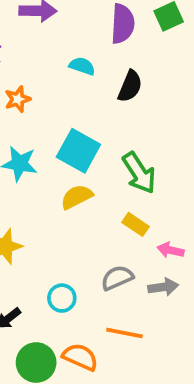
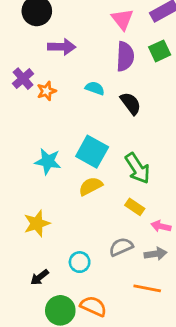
black semicircle: (130, 86) -> (131, 103), turned -60
orange star: (18, 99) -> (46, 91), moved
orange line: (124, 333) -> (147, 288), moved

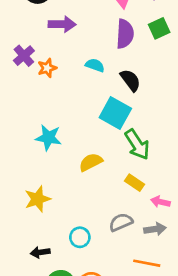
cyan square: (92, 152) -> (115, 113), moved
black arrow: (40, 277) -> (40, 252), turned 30

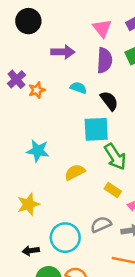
purple arrow: (62, 24) -> (63, 52), moved
cyan square: (115, 113) -> (96, 129), turned -32
cyan circle: (80, 237) -> (65, 238), size x1.6

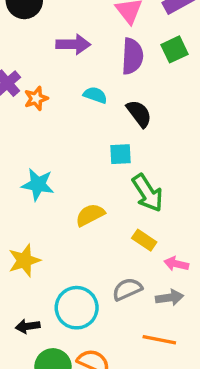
cyan square: (96, 129) -> (121, 154), size x0.6

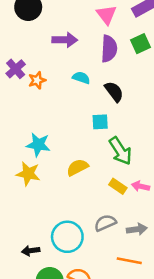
yellow star: (24, 260) -> (28, 174), moved, turned 30
pink arrow: (176, 264) -> (141, 186), moved

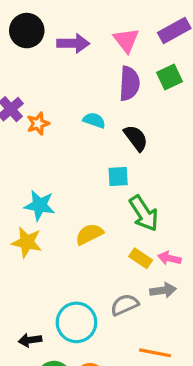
purple arrow: (65, 40) -> (73, 43), moved
gray arrow: (137, 229) -> (163, 290), moved

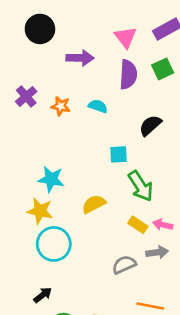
purple arrow: (73, 43) -> (80, 58), moved
orange star: (38, 124) -> (61, 106), moved, turned 30
black semicircle: (136, 138) -> (150, 125), moved, turned -95
cyan circle: (76, 322) -> (54, 244), moved
black arrow: (30, 340) -> (43, 295), turned 150

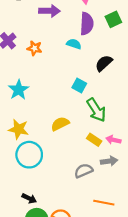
cyan semicircle: (98, 106) -> (74, 44), moved
cyan square: (119, 154) -> (79, 85), turned 32
cyan star: (51, 179) -> (19, 90), moved, turned 30
black arrow: (43, 295) -> (29, 198), moved, turned 64

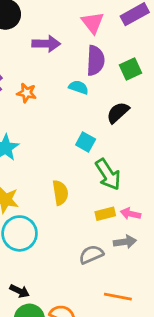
green square: (113, 19) -> (131, 69), moved
yellow semicircle: (60, 124) -> (60, 193), turned 108
yellow rectangle: (94, 140) -> (105, 214), turned -48

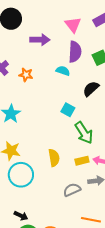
yellow semicircle: (60, 193) -> (54, 158), moved

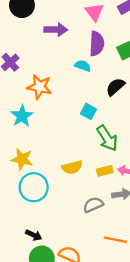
orange star: (26, 75) -> (39, 87), moved, size x1.5
yellow semicircle: (54, 158) -> (72, 167), turned 84

